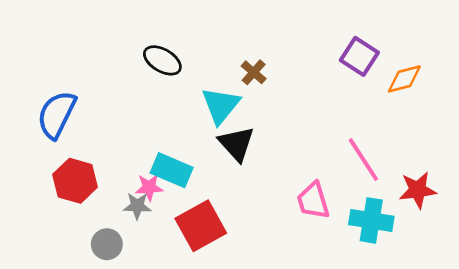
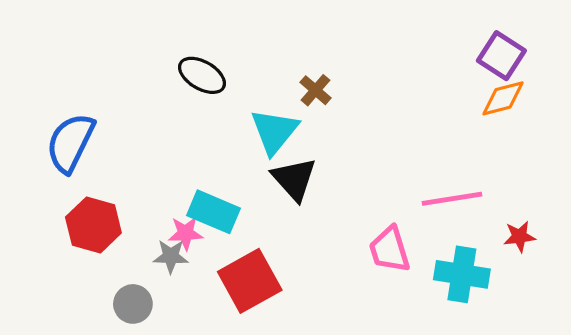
purple square: (359, 56) -> (501, 56), moved
pink line: (363, 160) -> (452, 199), turned -66
red star: (418, 190) -> (519, 237), size x0.7

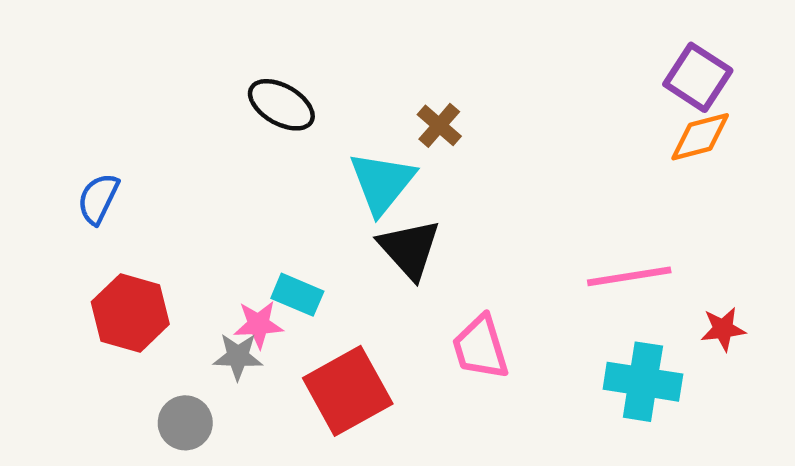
blue semicircle: (70, 143) -> (98, 199), size x0.6
cyan rectangle: (214, 212) -> (297, 295), size x0.7
pink trapezoid: (390, 250) -> (480, 347), moved

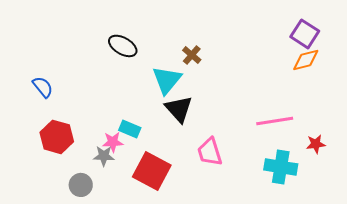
blue semicircle: (98, 199) -> (43, 87), turned 115
red square: (348, 391) -> (152, 171), turned -33

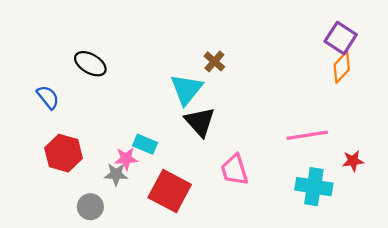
black ellipse: (123, 46) -> (90, 64), moved
orange diamond: (306, 60) -> (342, 67), turned -32

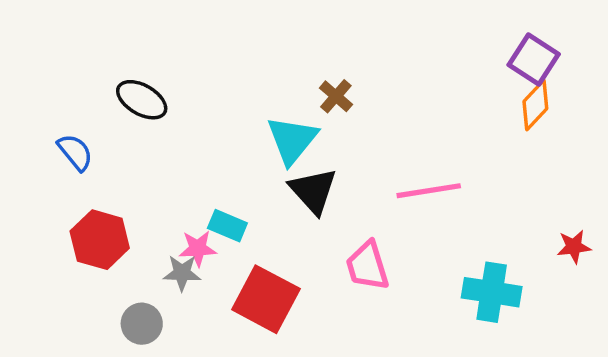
pink line: (307, 135) -> (429, 191), moved
red star: (353, 161) -> (574, 247), moved

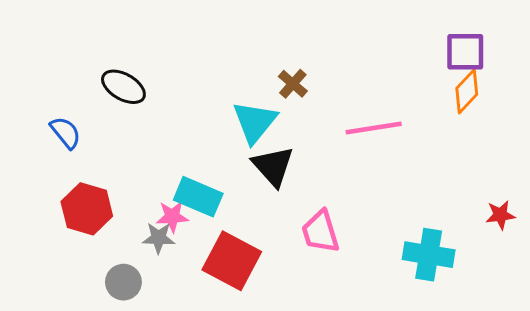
purple square: (534, 59) -> (465, 52), turned -33
pink line: (429, 191) -> (374, 128), moved
cyan rectangle: (227, 226) -> (198, 197), size x1.4

